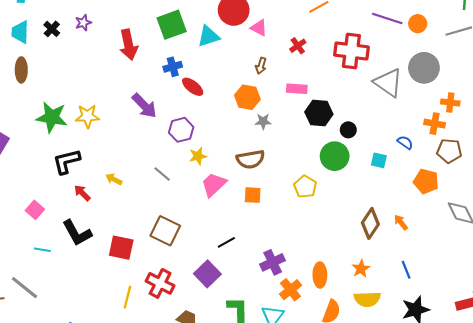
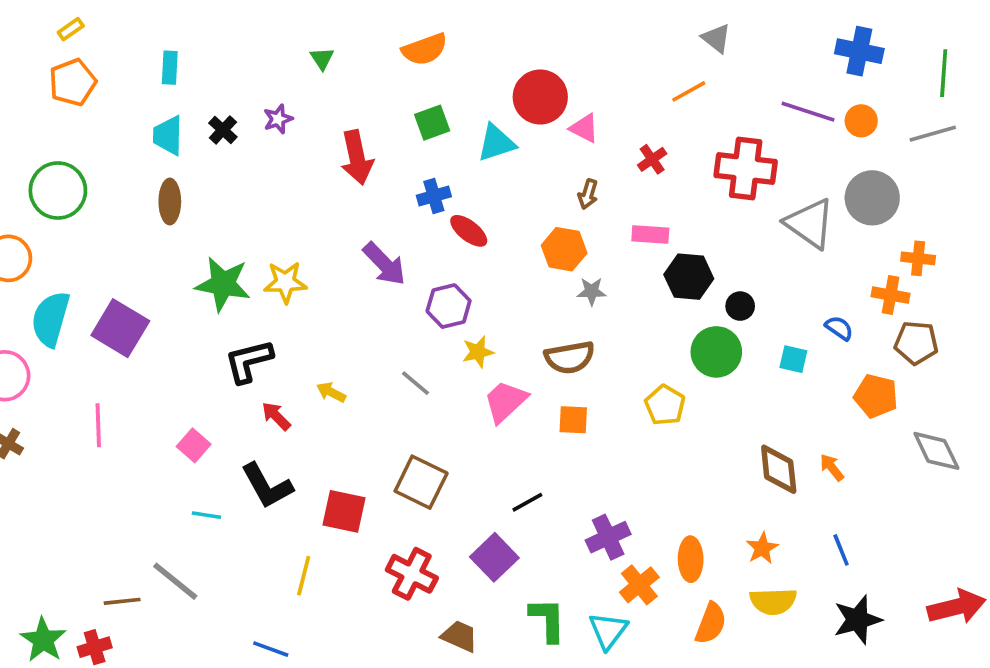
green square: (172, 25) -> (432, 123), size x0.7
brown diamond: (370, 223) -> (779, 469), turned -40
yellow line: (127, 297) -> (304, 576), moved

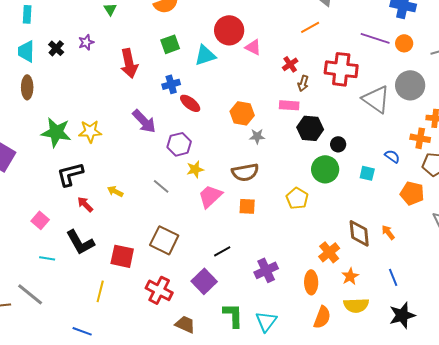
brown arrow: (588, 194) -> (303, 83), moved
orange cross: (639, 585) -> (329, 252), moved

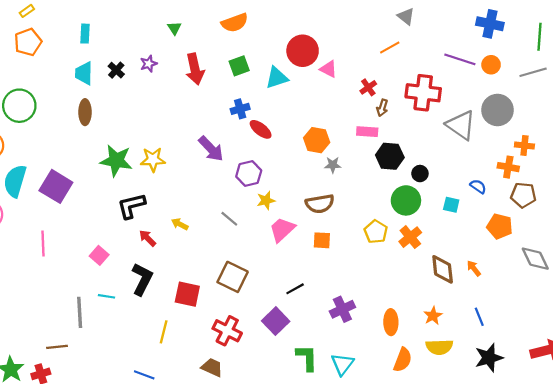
red arrow: (129, 63) -> (195, 69), moved
black L-shape: (80, 242) -> (142, 279), turned -124
orange cross: (329, 252) -> (410, 237), moved
gray line: (30, 294) -> (80, 312), moved, turned 48
brown trapezoid: (185, 324) -> (212, 367), moved

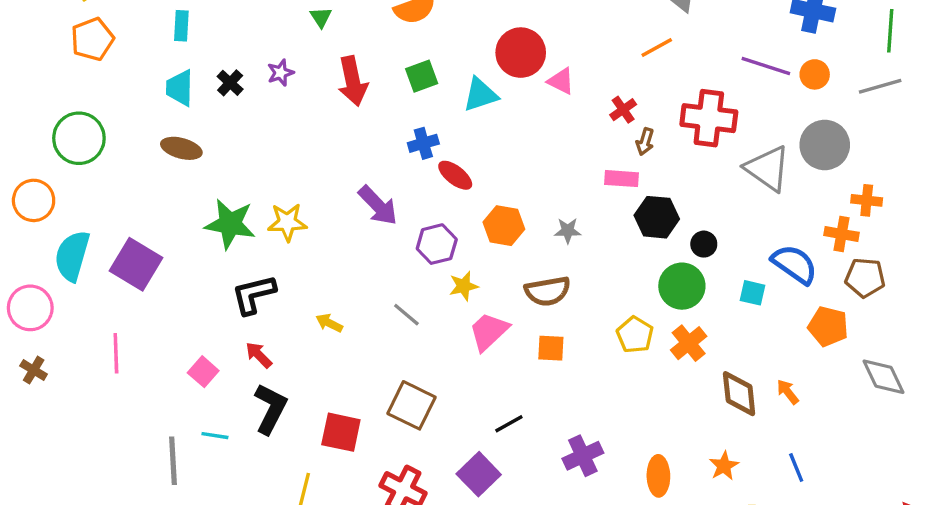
brown ellipse: (85, 112) -> (181, 148), turned -75
orange hexagon: (317, 140) -> (504, 226), moved
blue semicircle: (478, 186) -> (794, 264), size x1.8
red arrow: (147, 238) -> (259, 355), moved

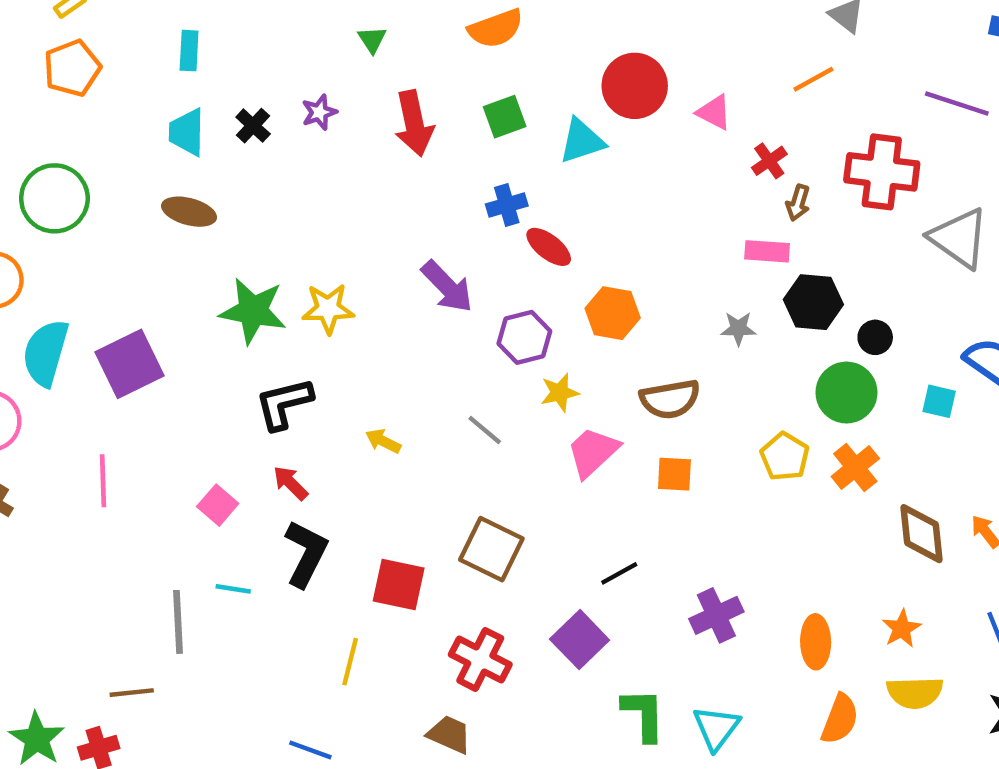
pink triangle: (561, 81) -> (714, 112), moved
gray star: (568, 231) -> (738, 329), moved
purple square: (136, 264) -> (129, 364), turned 33

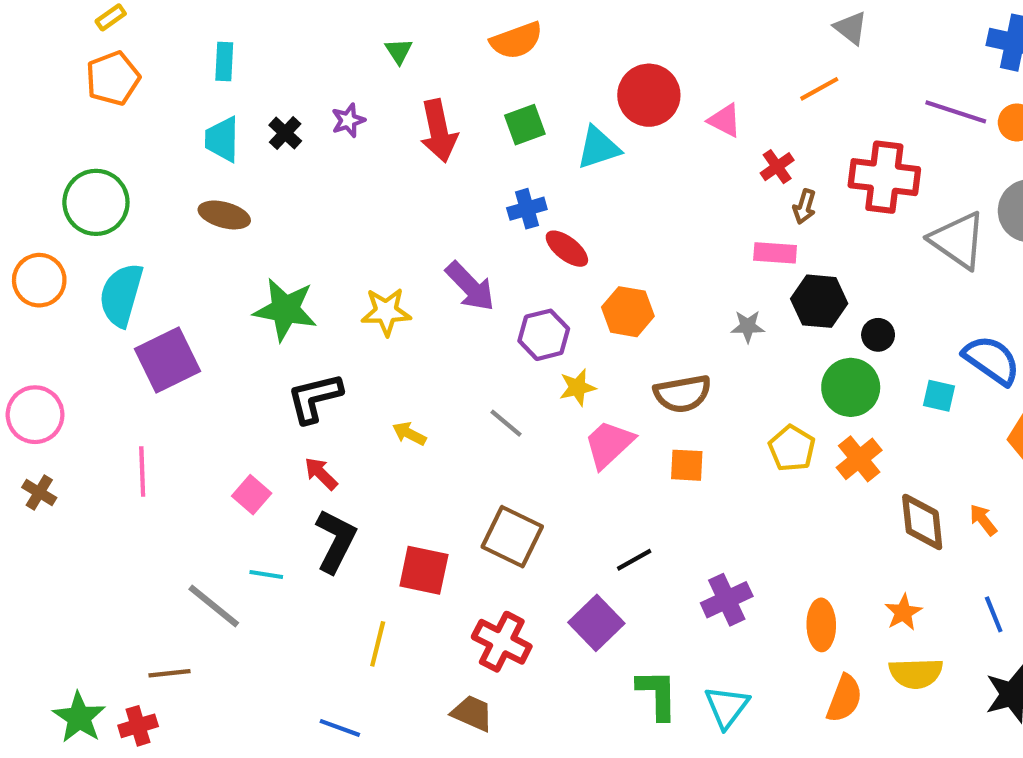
yellow star: (328, 309) -> (386, 312), moved
cyan semicircle: (46, 353) -> (121, 295), moved
gray line: (178, 622) -> (214, 606), turned -48

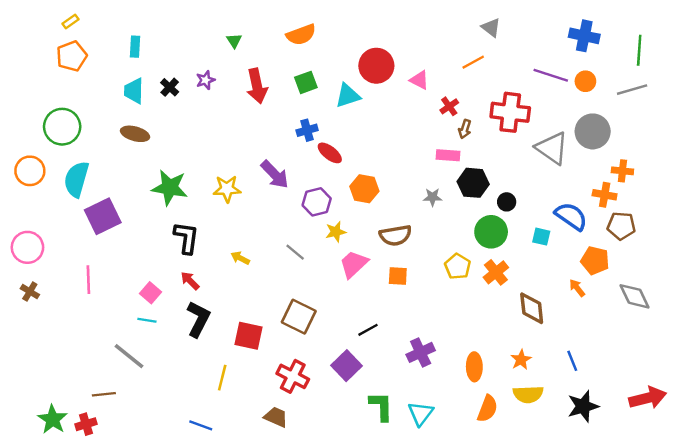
black L-shape: (315, 398) -> (186, 238), turned 112
orange arrow: (983, 520) -> (577, 288), moved
cyan line: (266, 574) -> (147, 320), moved

